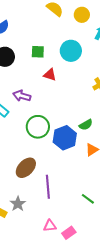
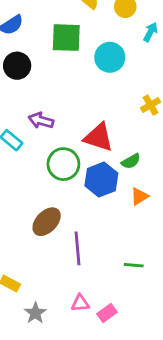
green square: (38, 52) -> (66, 38), moved, size x1.6
red triangle: (50, 75) -> (99, 137), moved, size x1.6
green line: (88, 199) -> (134, 265), turned -32
gray star: (18, 204) -> (35, 313), moved

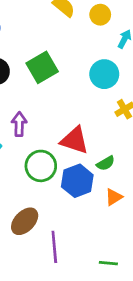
green square: (66, 38) -> (42, 67), moved, turned -32
cyan circle: (110, 57) -> (104, 74), moved
purple arrow: (41, 121) -> (19, 124), turned 75

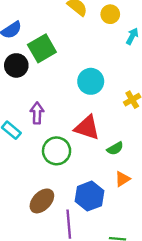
green square: (42, 67) -> (42, 48), moved
cyan circle: (104, 74) -> (91, 81), moved
blue hexagon: (77, 181) -> (90, 196), moved

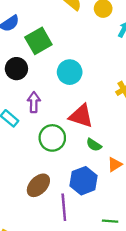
black circle: (16, 65) -> (16, 69), moved
cyan circle: (91, 81) -> (70, 72), moved
green semicircle: (115, 148) -> (94, 145), moved, turned 63

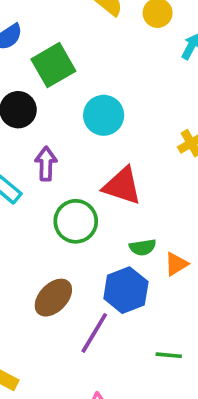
green semicircle: (94, 145) -> (143, 247), moved, turned -42
purple line: (64, 207) -> (94, 333), turned 36

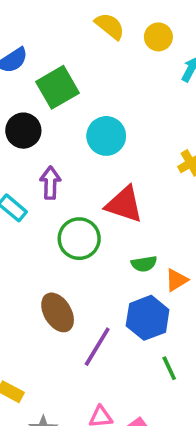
blue hexagon: (126, 290) -> (148, 318), moved
brown ellipse: (53, 298) -> (58, 312), turned -75
green line: (169, 355) -> (169, 368), turned 60

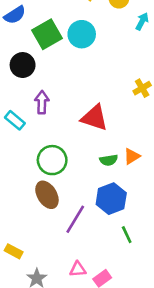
cyan circle: (106, 136) -> (82, 34), moved
green circle: (79, 239) -> (52, 160), moved
orange triangle: (176, 280) -> (132, 156), moved

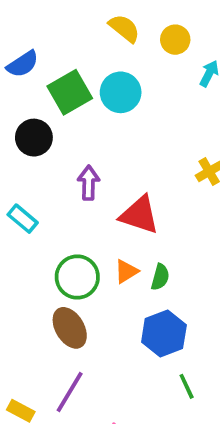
purple arrow: (42, 102) -> (89, 183), moved
orange triangle: (132, 156) -> (126, 271), moved
green semicircle: (109, 160) -> (160, 277), turned -66
purple line: (75, 219) -> (70, 392), moved

